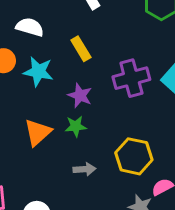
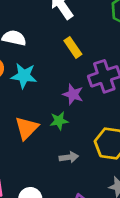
yellow rectangle: (81, 49) -> (73, 47), moved
purple star: (80, 95) -> (73, 94), moved

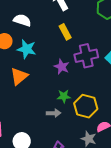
green star: (59, 121) -> (64, 96), moved
orange triangle: (27, 128) -> (19, 76), moved

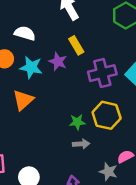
purple star: (62, 67) -> (58, 62), moved
yellow hexagon: (86, 106) -> (107, 115), moved
gray arrow: (54, 113) -> (81, 144), moved

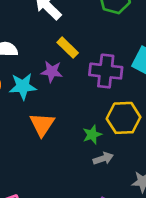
purple cross: (102, 73) -> (106, 71), turned 36
orange triangle: (23, 100) -> (42, 124), moved

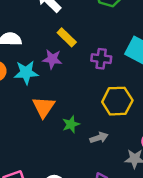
purple cross: (106, 71) -> (101, 59), size x0.7
green star: (92, 135) -> (71, 124), moved

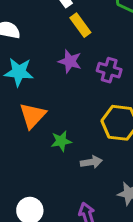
yellow rectangle: (67, 37) -> (80, 25), moved
purple star: (52, 59) -> (70, 61), moved

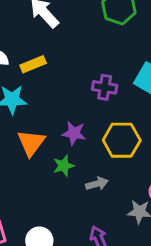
yellow rectangle: (80, 25) -> (33, 64), moved, turned -70
purple star: (70, 61) -> (74, 133), moved

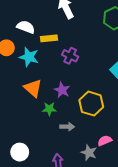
purple cross: (105, 87) -> (70, 56), moved
orange triangle: (31, 143) -> (33, 88), turned -42

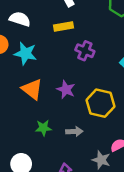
yellow rectangle: (49, 38) -> (64, 27), moved
purple cross: (70, 56) -> (85, 51), moved
green star: (49, 109) -> (43, 128), moved

